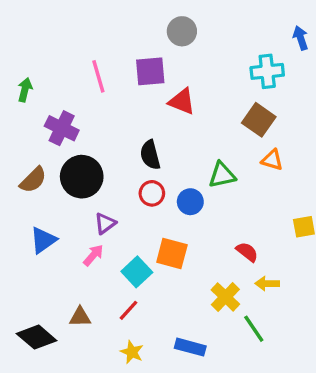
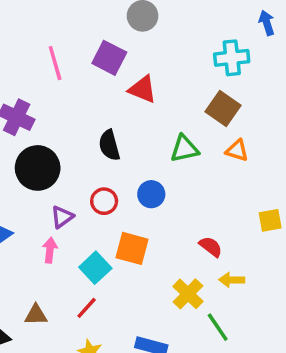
purple square: (150, 71) -> (109, 58), turned 32
green triangle: (222, 175) -> (184, 149), moved
red circle: (152, 193) -> (104, 201), moved
pink arrow: (93, 255) -> (50, 250), turned -35

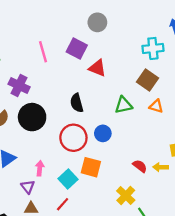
red circle: (104, 201) -> (73, 138), size x1.6
purple triangle: (62, 217) -> (28, 187), moved, turned -32
yellow arrow: (232, 280) -> (161, 167), moved

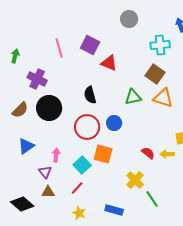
gray circle: (97, 22) -> (129, 19), moved
orange triangle: (156, 106) -> (163, 98), size x1.5

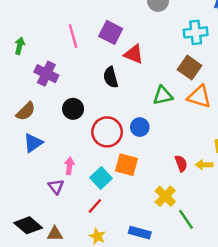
black semicircle: (90, 95) -> (111, 77), moved
black circle: (49, 108) -> (73, 109), moved, size x0.7
blue triangle: (26, 146) -> (33, 143), moved
red semicircle: (148, 153) -> (181, 163), turned 32
brown triangle: (48, 192) -> (55, 234), moved

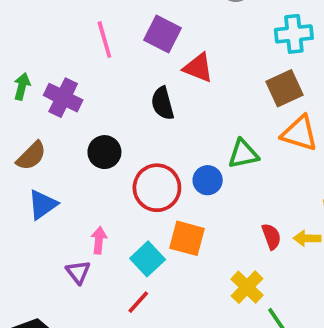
green arrow: (20, 46) -> (22, 86), moved
brown square: (190, 68) -> (285, 88), turned 30
green triangle: (163, 96) -> (243, 154), moved

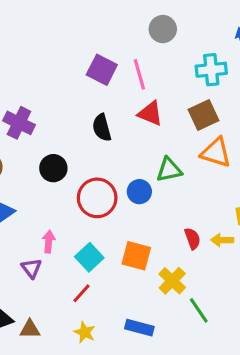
pink line: (104, 40) -> (139, 74), moved
red triangle: (198, 68) -> (150, 113), moved
orange square: (187, 238) -> (136, 256), moved

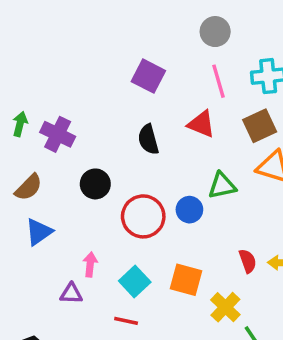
pink line: (139, 74) -> (219, 81), moved
purple triangle: (31, 268) -> (71, 294), turned -50
red line: (81, 293) -> (126, 321), turned 60

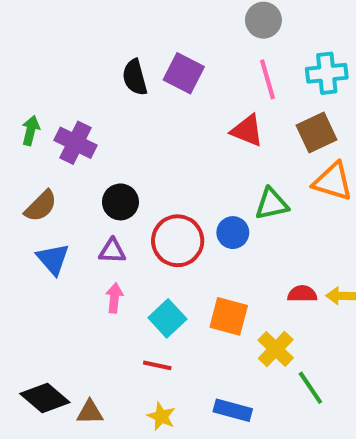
black semicircle: (148, 139) -> (135, 77), moved
blue triangle: (39, 232) -> (53, 259), turned -36
red semicircle: (248, 261) -> (302, 294), turned -70
purple triangle: (71, 294) -> (112, 251), moved

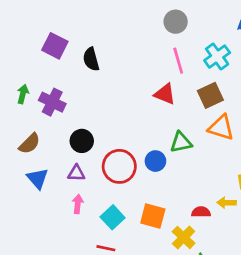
purple square: (184, 73) -> (55, 46), moved
cyan cross: (327, 73) -> (217, 57), turned -30
red semicircle: (302, 294) -> (201, 212), moved

